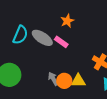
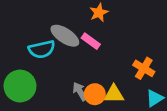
cyan semicircle: (20, 35) -> (42, 49), moved, turned 54

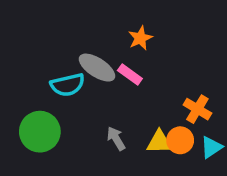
orange circle: (95, 94) -> (180, 140), moved

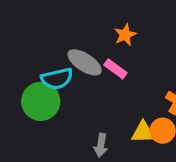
green circle: (40, 132) -> (41, 101), moved
gray arrow: (116, 139) -> (101, 145), moved, turned -140

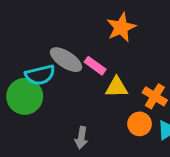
orange star: (125, 35) -> (121, 27), moved, size x1.4
yellow triangle: (143, 132) -> (117, 87), moved

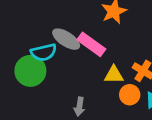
pink rectangle: (95, 66) -> (91, 44), size x1.5
yellow triangle: (117, 87) -> (114, 75), moved

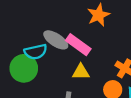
yellow triangle: (114, 75) -> (81, 72), moved

